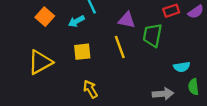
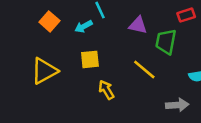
yellow line: (120, 47) -> (144, 70), moved, turned -30
yellow arrow: (90, 89) -> (106, 90), moved

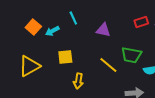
cyan arrow: (84, 26) -> (52, 31), moved
green trapezoid: (166, 42) -> (131, 55), moved, turned -90
yellow arrow: (106, 90) -> (78, 81), turned -140

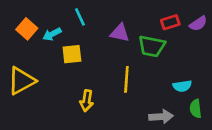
green trapezoid: (131, 55) -> (152, 46), moved
yellow square: (65, 57) -> (72, 54), moved
yellow line: (108, 65) -> (126, 79), turned 54

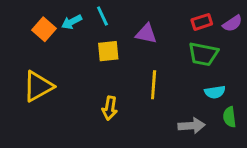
cyan arrow: (52, 34) -> (72, 22), moved
green trapezoid: (152, 46) -> (203, 54), moved
yellow square: (72, 54) -> (108, 51), moved

